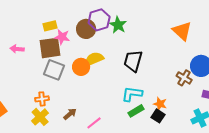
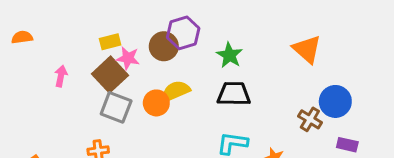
green star: (118, 25) -> (229, 55), moved
brown square: (50, 48) -> (110, 75), turned -35
pink arrow: (17, 49) -> (61, 76), turned 96
black trapezoid: (133, 61) -> (234, 94), turned 75

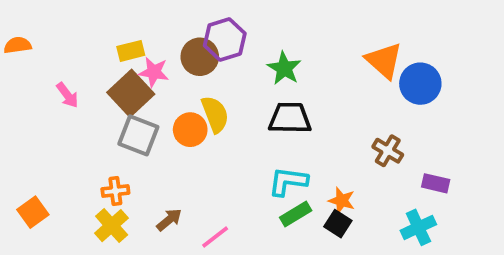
pink arrow: (61, 76) -> (67, 95), turned 132
yellow semicircle: (176, 91) -> (215, 114), turned 92
blue circle: (335, 101) -> (420, 84), moved

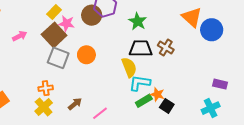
yellow rectangle: (131, 51) -> (54, 12), turned -32
pink arrow: (67, 95) -> (20, 36), turned -80
yellow semicircle: (215, 114) -> (129, 67), moved
brown cross: (388, 151) -> (166, 47), moved
orange star: (342, 201) -> (157, 94), moved

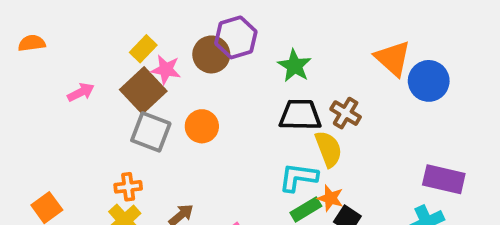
yellow semicircle: (129, 67) -> (329, 149), moved
purple rectangle: (220, 84) -> (444, 179), size x1.5

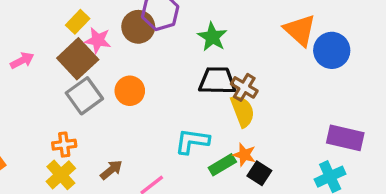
brown cross: (346, 113) -> (244, 87), moved
gray square: (151, 132) -> (84, 96), turned 33
cyan L-shape: (298, 177) -> (192, 141), moved

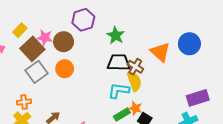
yellow rectangle: (78, 22) -> (20, 30), moved
brown circle: (138, 27) -> (64, 42), moved
orange triangle: (300, 30) -> (160, 52), moved
purple rectangle: (345, 138) -> (198, 98), turned -30
cyan L-shape: (192, 141) -> (119, 91), moved

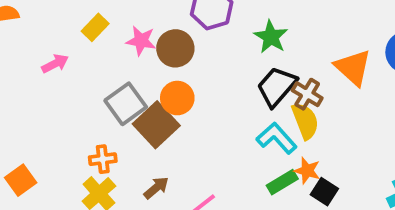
brown square: (32, 49) -> (156, 125), moved
black trapezoid: (119, 62) -> (277, 87), turned -50
cyan L-shape: (119, 91) -> (277, 138), turned 40

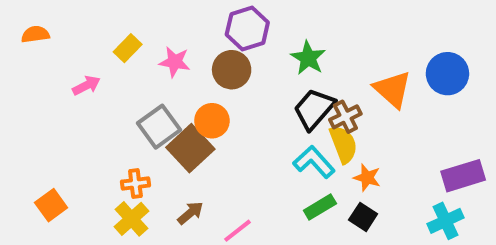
brown circle: (175, 48) -> (232, 70), moved
brown cross: (307, 94) -> (345, 117), turned 32
orange star: (307, 171) -> (367, 178), moved

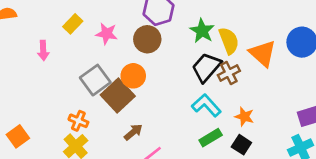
pink arrow: (86, 85) -> (43, 51), turned 114
yellow semicircle: (343, 144) -> (229, 41), moved
orange cross: (135, 184) -> (78, 121), turned 30
brown arrow: (190, 213) -> (133, 132), moved

